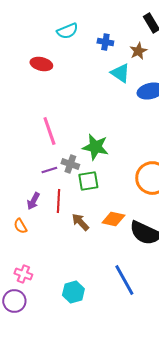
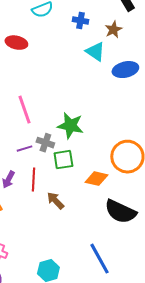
orange diamond: (113, 219) -> (96, 179), moved

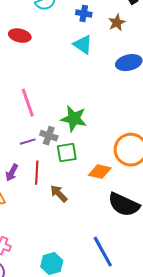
cyan triangle: (95, 52) -> (83, 45), moved

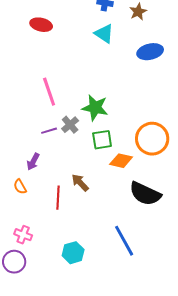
gray cross: (49, 136) -> (70, 125), turned 30
green square: (67, 153) -> (102, 140), moved
red line: (37, 173) -> (58, 198), moved

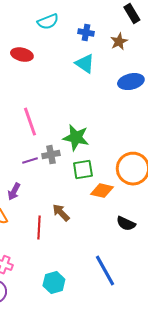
gray cross: (70, 125) -> (51, 155), turned 30
black semicircle: (145, 194) -> (126, 224), size x0.6

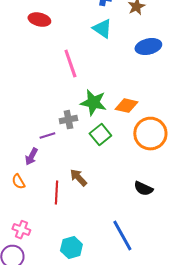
pink line: (30, 122) -> (70, 64), moved
purple line: (30, 161) -> (47, 136), moved
green square: (83, 170) -> (100, 135), turned -30
orange diamond: (102, 191) -> (126, 106), moved

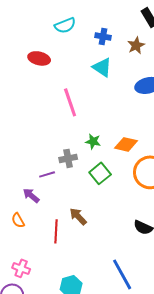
green star: (93, 103) -> (93, 141), size x0.6
purple arrow: (31, 157) -> (31, 195), turned 102

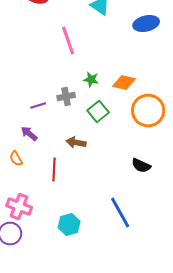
purple line: (47, 174) -> (38, 106), moved
brown arrow: (78, 216) -> (76, 142), moved, turned -36
pink cross: (21, 268) -> (19, 206), size x1.4

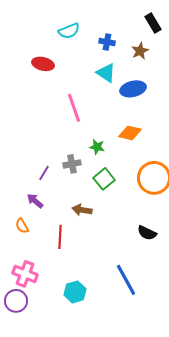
blue ellipse: (146, 24) -> (133, 89), moved
orange diamond: (124, 82) -> (130, 133), moved
purple line: (38, 106) -> (44, 173), turned -42

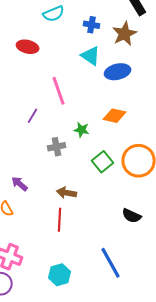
brown star: (140, 51) -> (125, 34), size x1.4
purple line: (44, 173) -> (33, 116), moved
green square: (104, 179) -> (103, 162), moved
red line: (60, 237) -> (60, 220), moved

